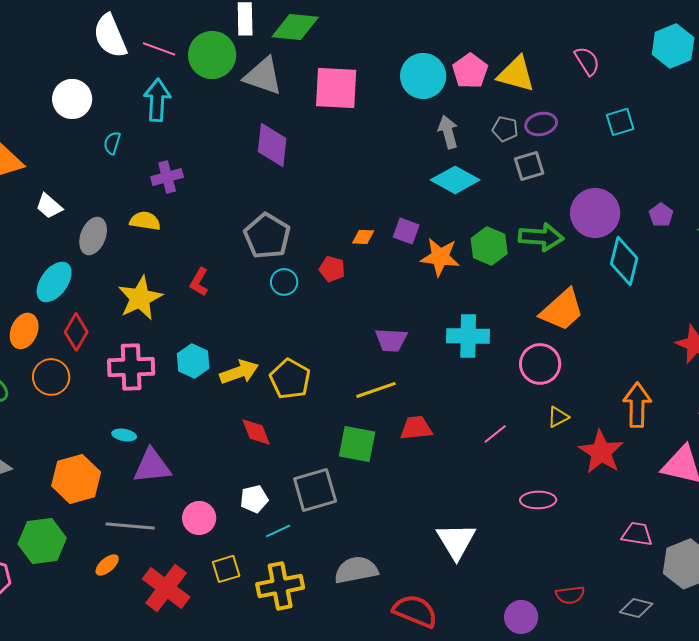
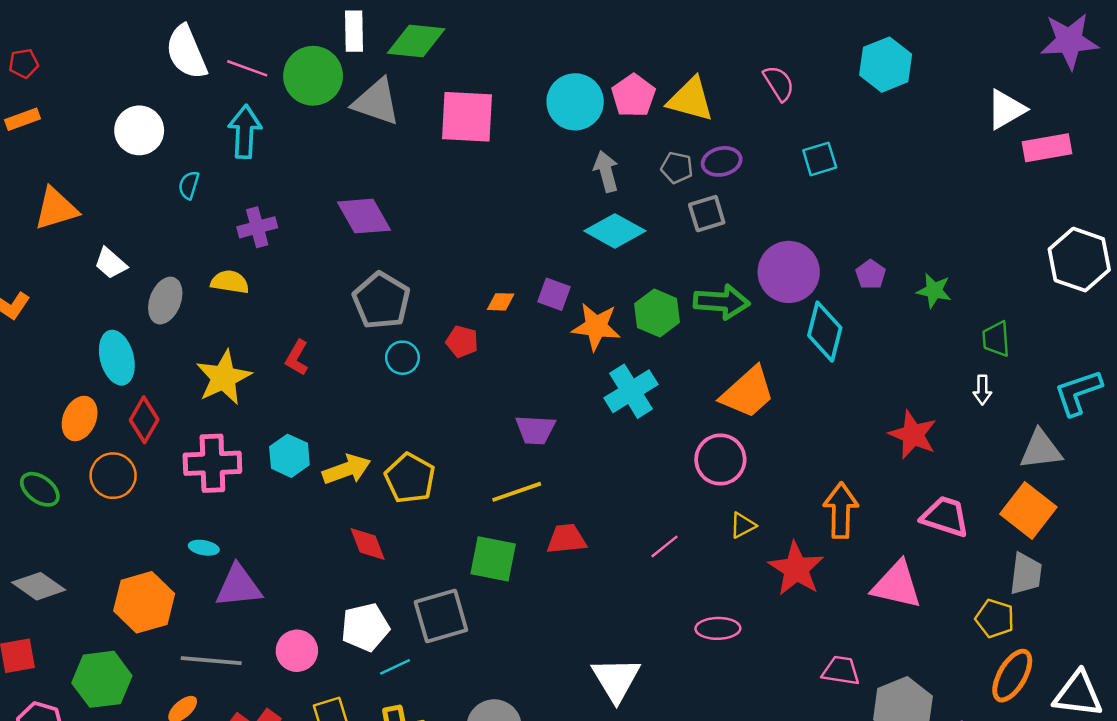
purple diamond: (272, 145) -> (364, 216), moved, turned -36
cyan ellipse: (54, 282) -> (117, 358), turned -51
cyan cross: (468, 336) -> (631, 391), moved, turned -33
white pentagon: (254, 499) -> (365, 627), size x1.4

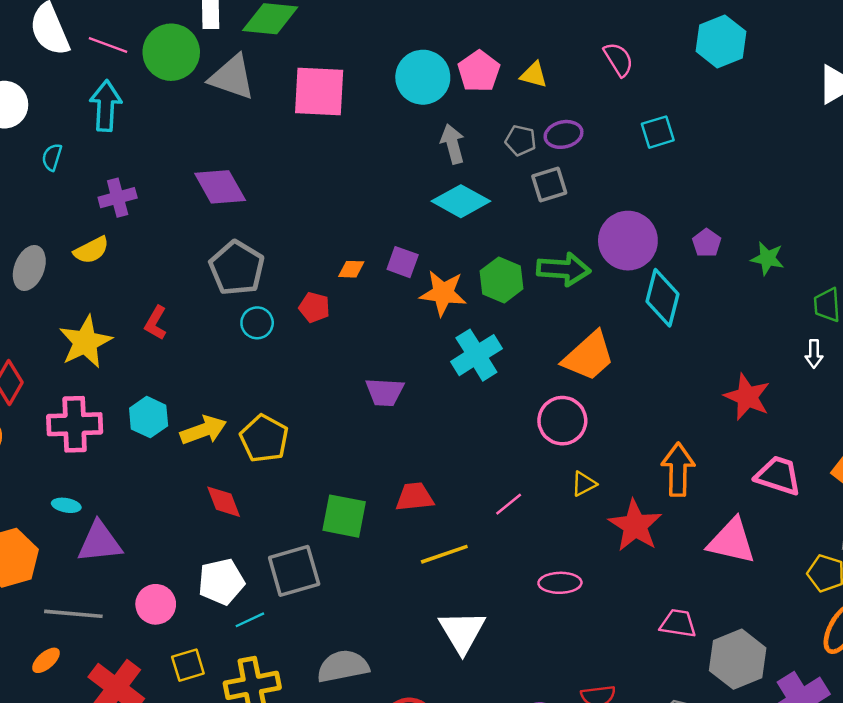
yellow triangle: (691, 99) -> (534, 75), size x0.6
yellow semicircle: (230, 282) -> (91, 250), turned 144
yellow line: (517, 492) -> (444, 554), moved

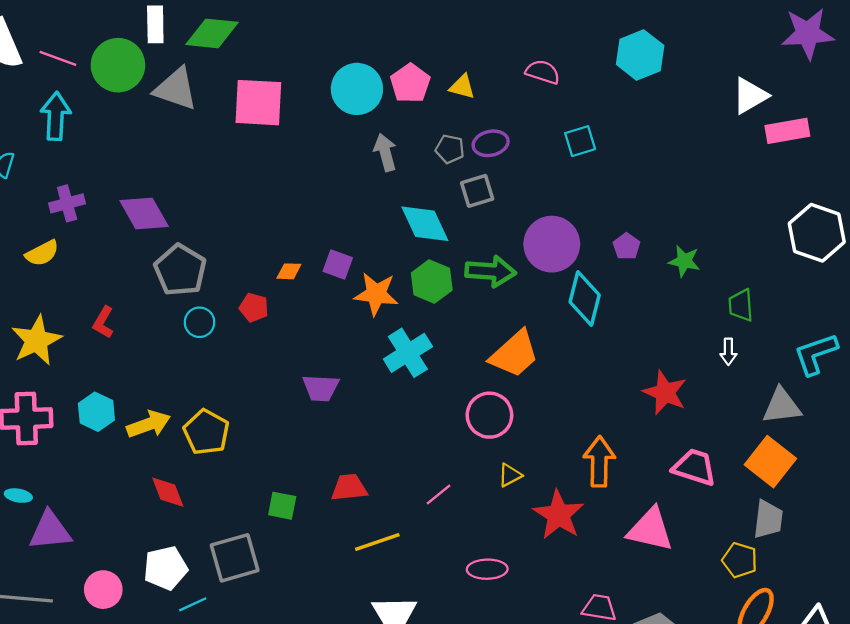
pink semicircle: (618, 59) -> (543, 72), turned -40
purple diamond: (220, 187) -> (144, 214), moved
cyan diamond: (461, 201) -> (425, 224), moved, turned 36
green square: (344, 516) -> (282, 506), size x0.7

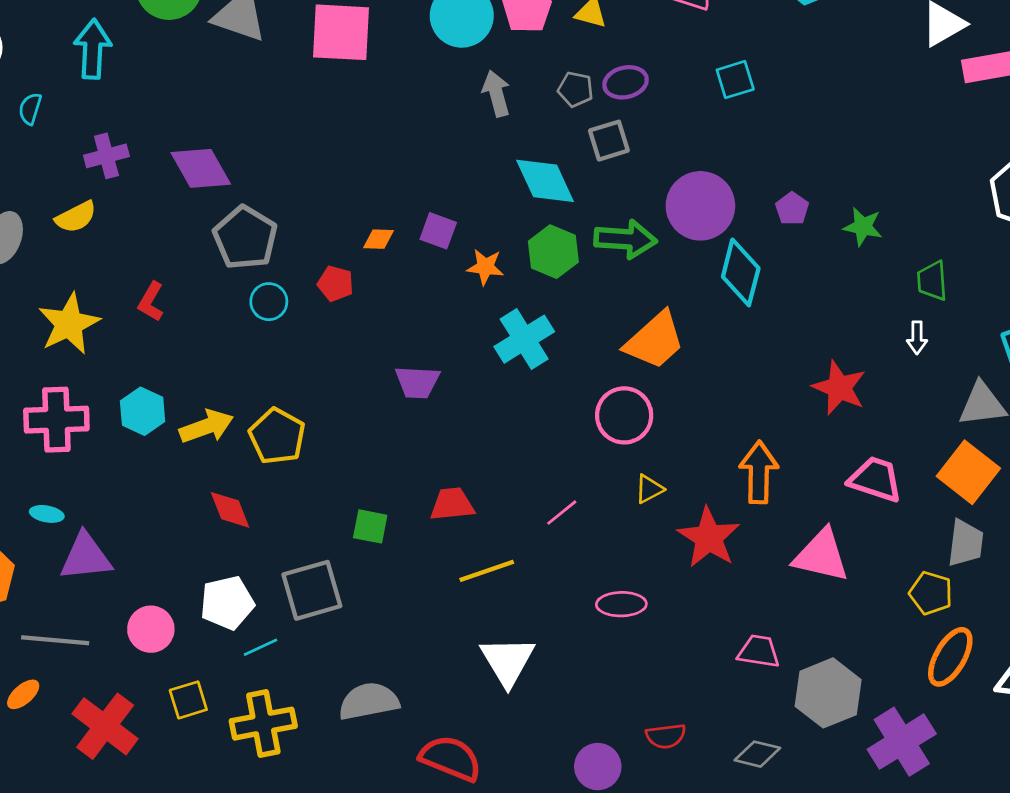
orange star: (376, 294) -> (485, 267), size x0.7

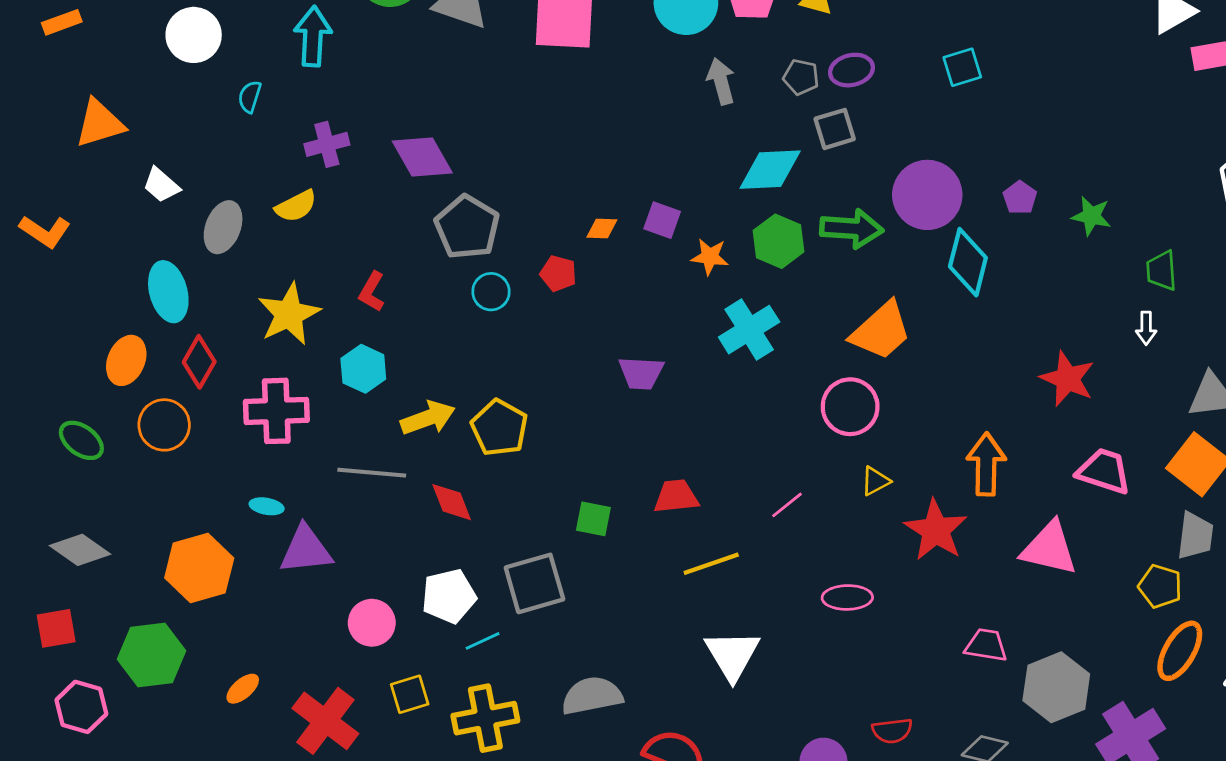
cyan diamond: (545, 181) -> (770, 170), turned -68
cyan hexagon: (143, 411) -> (363, 369), moved
gray line: (55, 640) -> (372, 473), moved

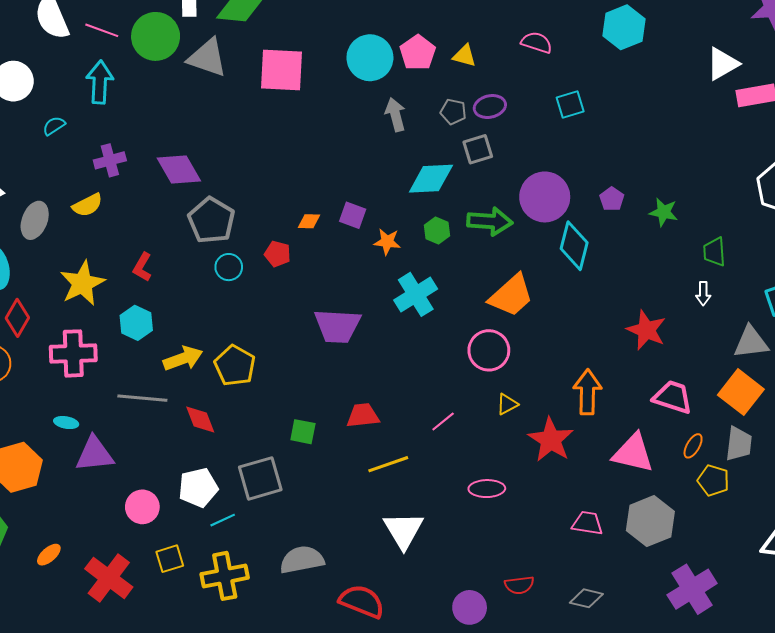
cyan semicircle: (250, 97) -> (54, 126), turned 40
green hexagon: (779, 241) -> (437, 230), size x0.7
purple trapezoid: (641, 373) -> (337, 326), size x1.4
orange ellipse: (1180, 651) -> (693, 446), moved, size x0.6
gray hexagon: (1056, 687) -> (650, 521), moved

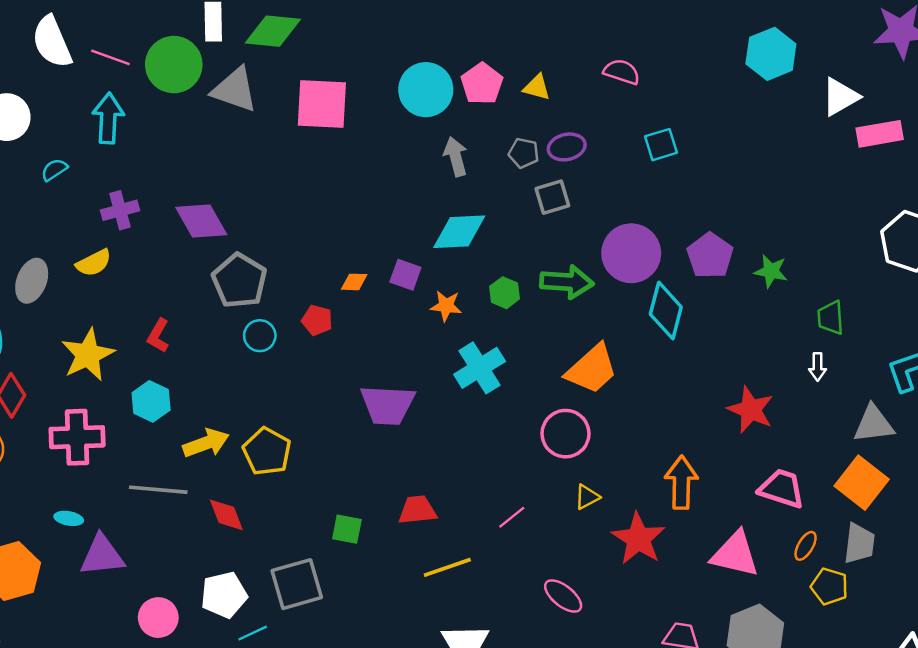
cyan hexagon: (624, 27) -> (771, 54), moved
cyan diamond: (431, 179) -> (459, 232), moved
purple pentagon: (612, 199) -> (710, 256), size x1.6
pink ellipse: (487, 489) -> (563, 596), turned 40

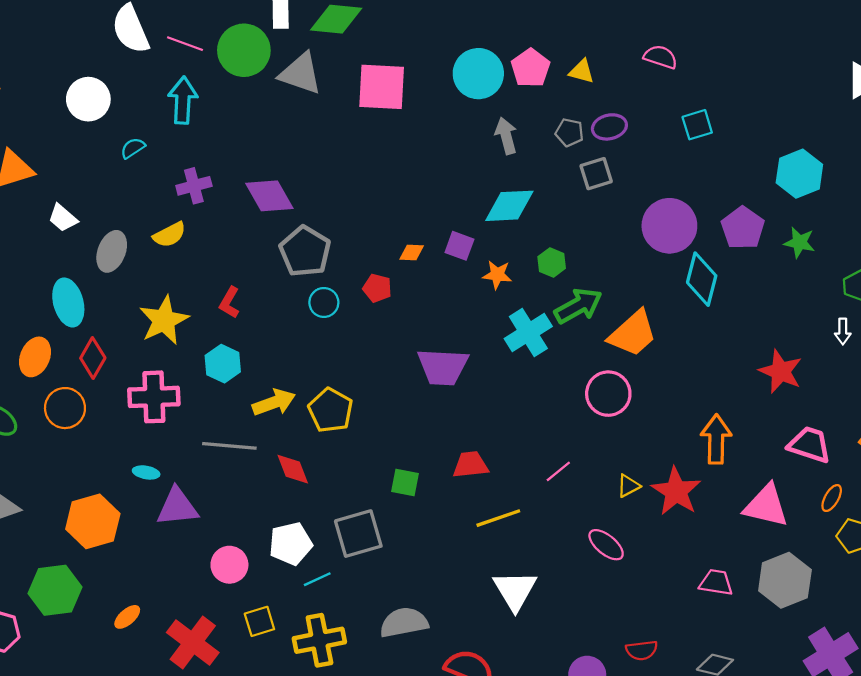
cyan hexagon: (771, 54) -> (799, 174), moved
green arrow: (567, 282) -> (578, 306), moved, turned -33
yellow triangle: (587, 497) -> (628, 486), moved

